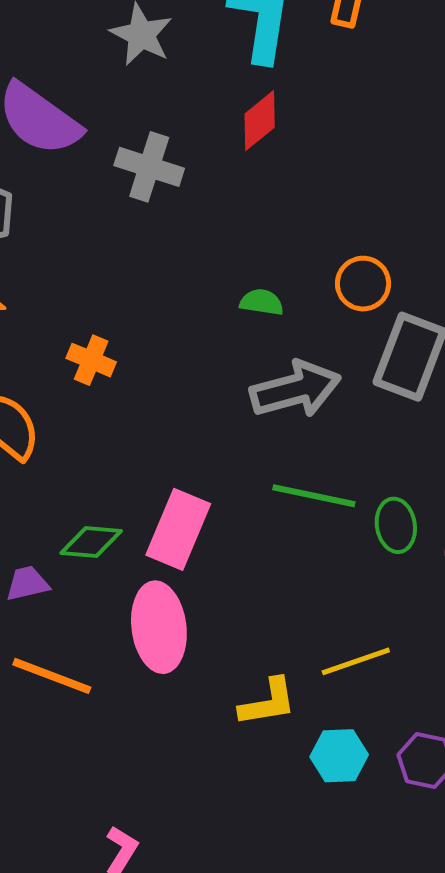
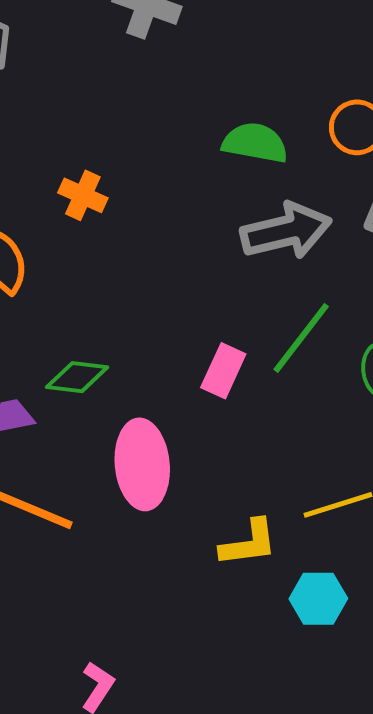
green semicircle: (262, 302) -> (255, 143), size x1.5
green line: (314, 496) -> (301, 338), turned -66
pink rectangle: (178, 529) -> (223, 371), moved, size x0.7

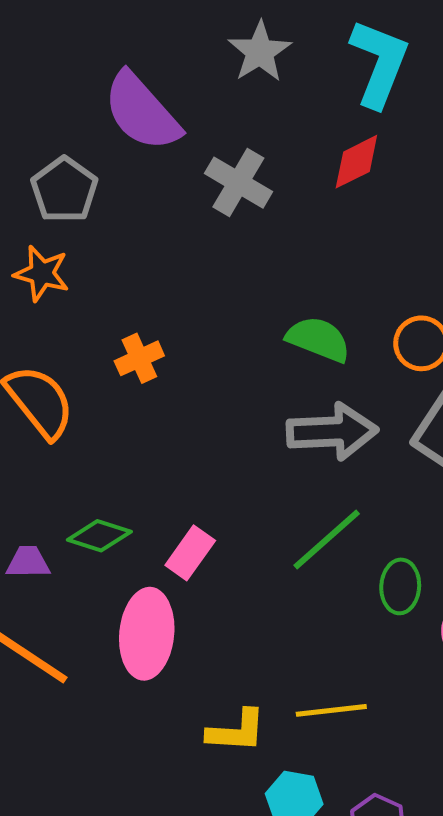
orange cross: (83, 195) -> (139, 358), turned 30
pink rectangle: (223, 371) -> (190, 553), moved

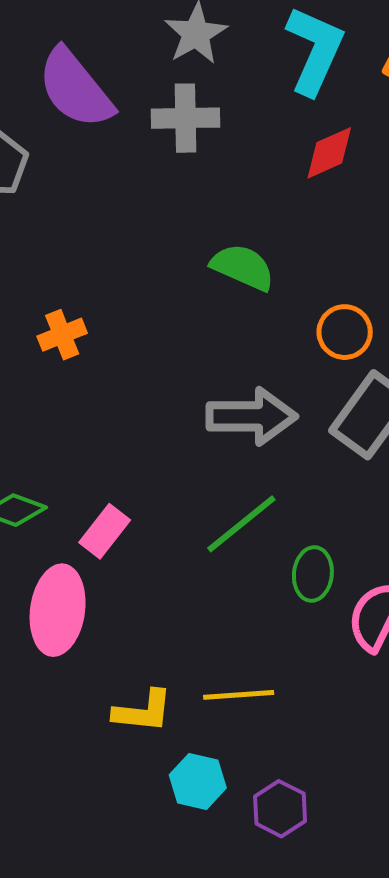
red diamond: (356, 162) -> (329, 153), moved
gray cross: (238, 183) -> (185, 118), moved, turned -34
green semicircle: (318, 339) -> (243, 267), moved

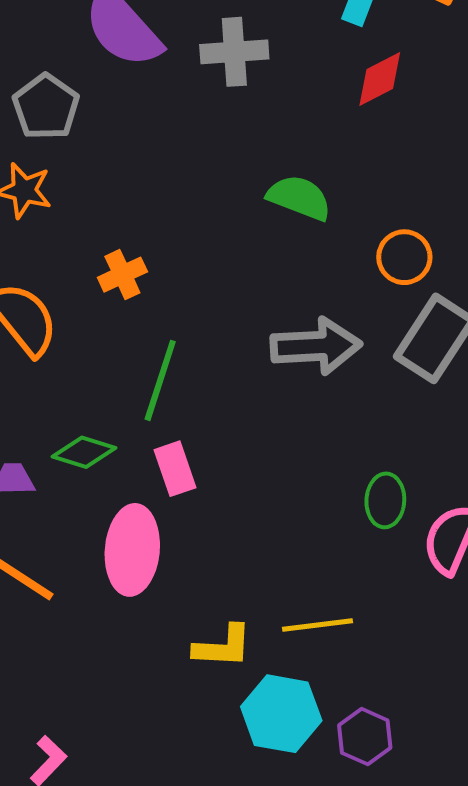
green line: (241, 524) -> (160, 380), moved, turned -30
pink rectangle: (105, 531) -> (175, 469), turned -54
cyan hexagon: (198, 781) -> (281, 714), size x1.4

